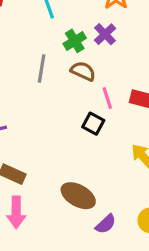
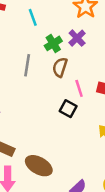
brown semicircle: (83, 71) -> (60, 67), turned -96
brown ellipse: (78, 196) -> (39, 166), moved

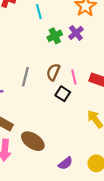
gray line: (27, 65) -> (25, 77), moved
brown semicircle: (60, 67) -> (53, 72), moved

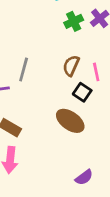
gray line: (25, 77) -> (24, 69), moved
brown ellipse: (33, 141) -> (70, 121), moved

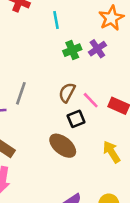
pink line: (96, 72) -> (91, 100), turned -36
black square: (82, 92) -> (76, 119), turned 30

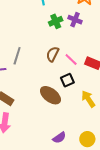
purple cross: (97, 49) -> (75, 20), turned -32
black square: (76, 119) -> (67, 80), moved

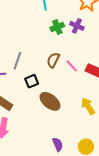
black square: (67, 80) -> (32, 81), moved
purple semicircle: (59, 138) -> (58, 144), turned -80

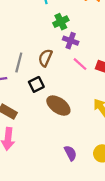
purple cross: (77, 26) -> (71, 41), moved
brown semicircle: (53, 60) -> (45, 58), moved

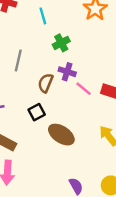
purple cross: (71, 41) -> (67, 72), moved
gray line: (19, 62) -> (18, 60), moved

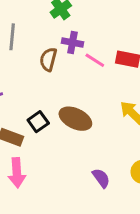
black square: (37, 112) -> (38, 122), moved

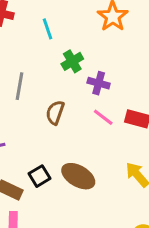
purple cross: (72, 43) -> (99, 83), moved

